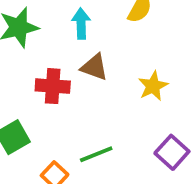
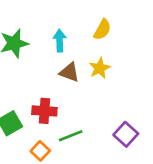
red cross: (53, 86) -> (44, 111), moved
yellow star: (153, 86) -> (100, 68), moved

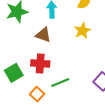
brown triangle: (69, 72) -> (43, 35), moved

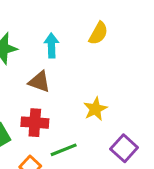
yellow star: (82, 31) -> (95, 109), moved

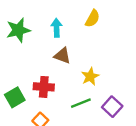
brown triangle: (39, 82) -> (62, 56), moved
green line: (64, 150) -> (81, 103), moved

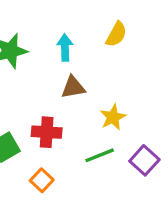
brown triangle: (62, 56) -> (73, 87), turned -30

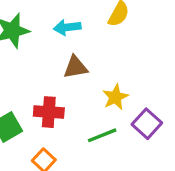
cyan arrow: (65, 48) -> (67, 27), turned -95
purple square: (144, 160) -> (147, 124), moved

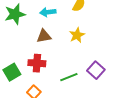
brown triangle: (75, 67) -> (44, 36), moved
yellow star: (115, 97) -> (77, 35), moved

